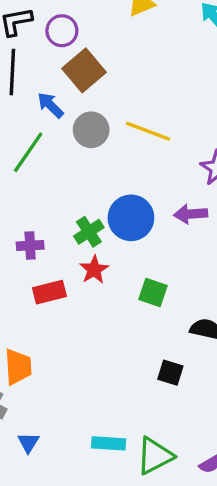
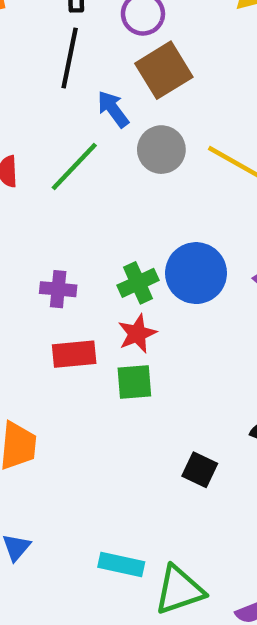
green square: (153, 293) -> (134, 382), moved, turned -32
black square: (170, 373) -> (200, 470), moved

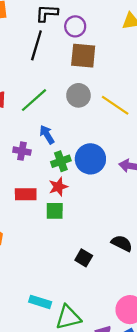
brown square: (164, 70) -> (83, 56), turned 32
blue arrow: (113, 109) -> (47, 134), moved
purple cross: (58, 289) -> (22, 151), moved

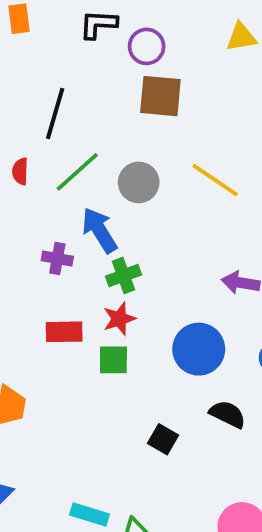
black line: (36, 45) -> (55, 113), moved
gray circle: (78, 95) -> (139, 182), moved
blue arrow: (47, 134) -> (99, 230), size x1.4
blue circle: (90, 159) -> (199, 349), moved

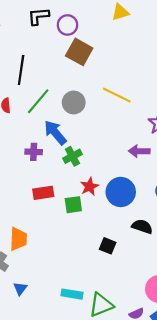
brown square: (160, 96) -> (79, 52), turned 32
red star: (119, 319) -> (90, 186), moved

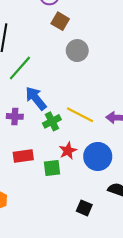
brown square: (79, 52) -> (60, 21), size x0.7
yellow line: (117, 95) -> (80, 115), moved
gray circle: (74, 102) -> (77, 51), moved

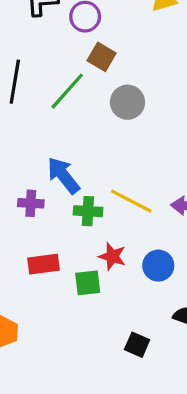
green line: (20, 68) -> (67, 91), moved
green cross: (52, 121) -> (88, 211), turned 30
red star: (68, 151) -> (112, 256), turned -30
blue circle: (98, 156) -> (158, 266), size x0.7

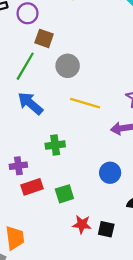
blue arrow: (63, 175) -> (30, 103), moved
yellow line: (131, 201) -> (85, 103), moved
purple cross: (31, 203) -> (18, 166), moved
red star: (112, 256) -> (82, 224), moved

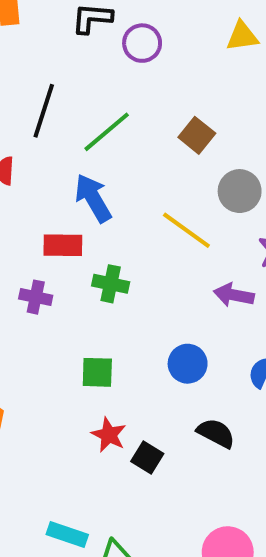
brown square: (44, 38) -> (197, 135), moved
gray circle: (68, 66) -> (240, 191), moved
red rectangle: (32, 187) -> (63, 245), moved

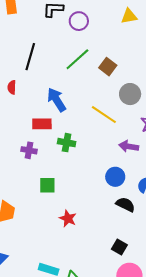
green line: (107, 132) -> (77, 59), moved
blue circle: (188, 364) -> (115, 177), moved
green square: (97, 372) -> (47, 185), moved
black semicircle: (216, 433) -> (125, 204), moved
black square: (147, 458) -> (119, 247), moved

